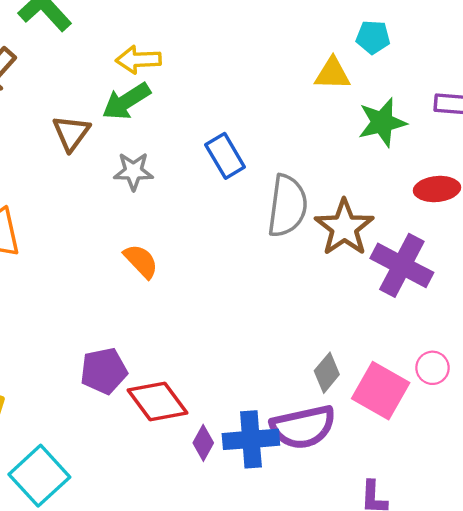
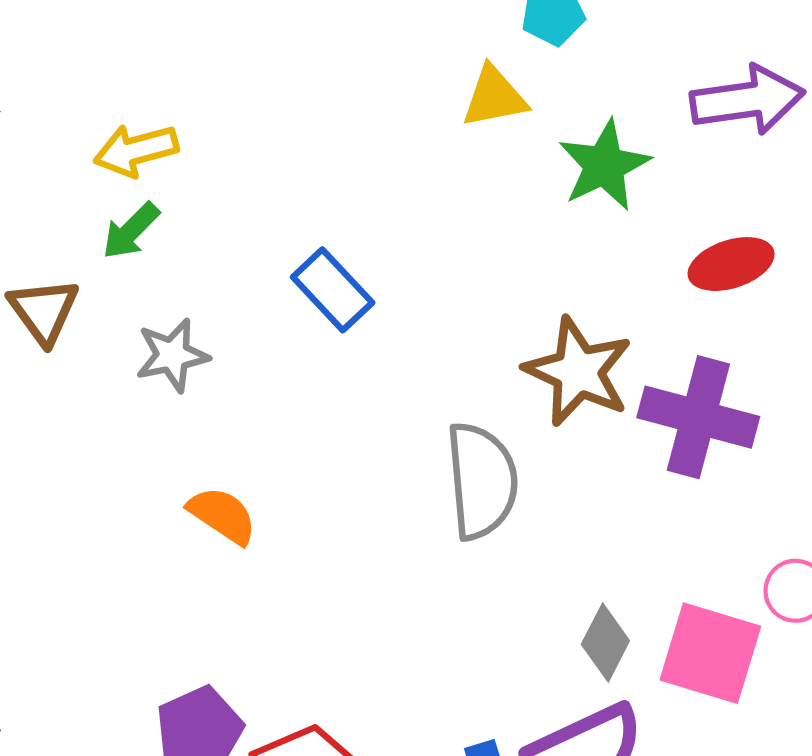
green arrow: (126, 101) -> (131, 231), size x0.7
gray semicircle: (287, 206) -> (482, 481), moved

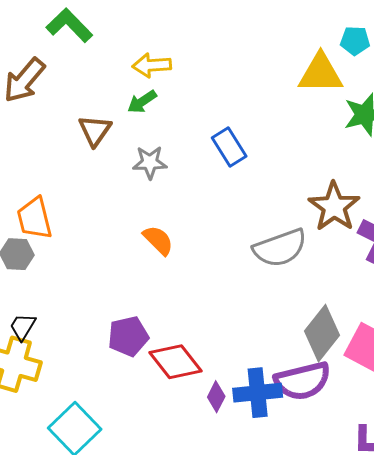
yellow triangle: (494, 97) -> (321, 73), size x1.4
gray semicircle: (482, 481) -> (280, 248), turned 64
gray diamond: (605, 643) -> (322, 333), size x1.6

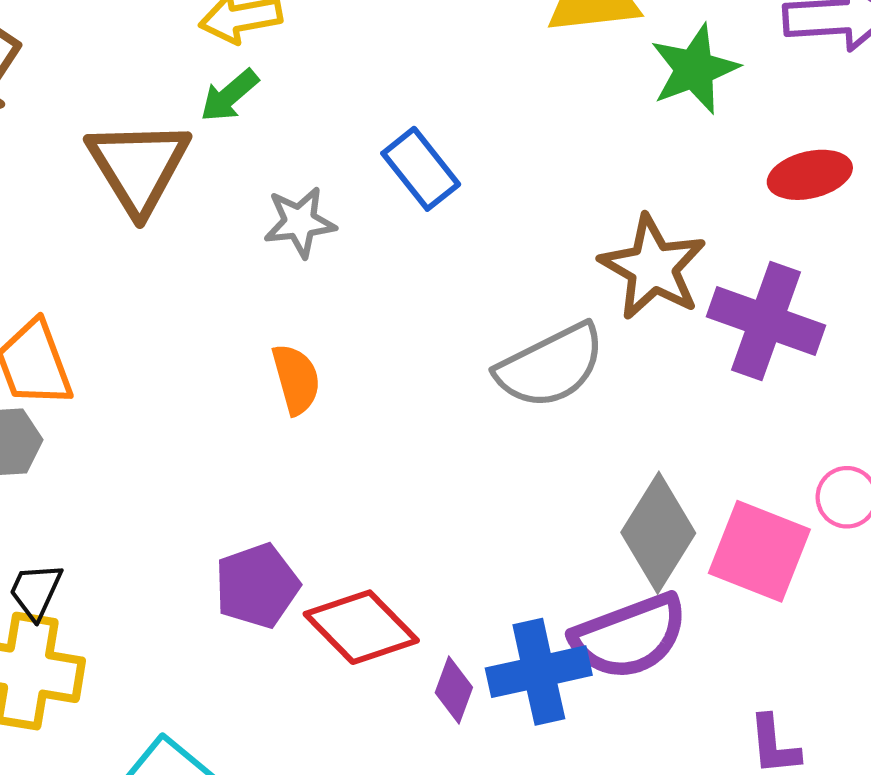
brown triangle: (95, 130) -> (138, 167), size x1.5
gray star: (150, 162) -> (300, 222), moved
orange semicircle: (158, 240) -> (296, 379), turned 36

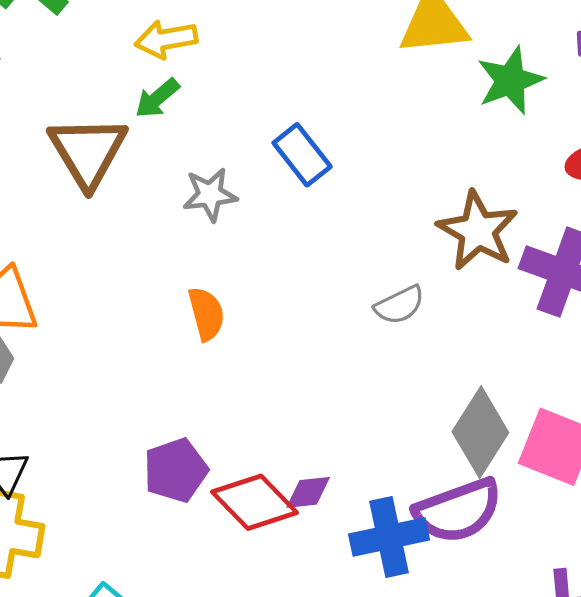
gray semicircle: (551, 366) -> (400, 305), size x0.6
purple diamond: (454, 690) -> (308, 492), moved, turned 63

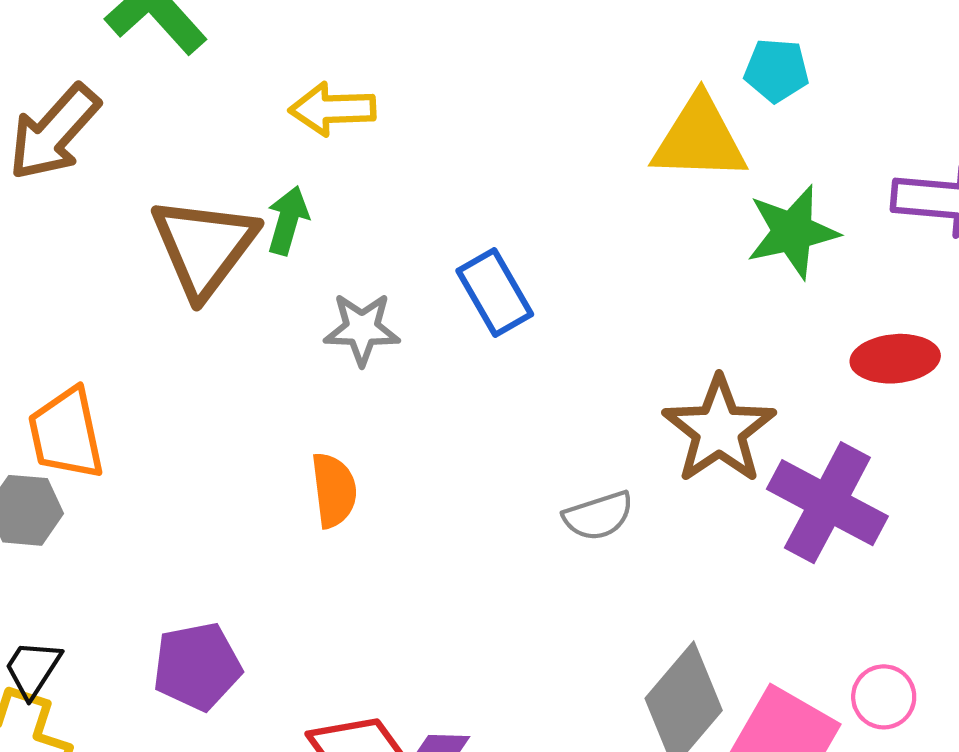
green arrow: (157, 98) -> (288, 220), moved, turned 138
purple pentagon: (176, 470) -> (197, 666), moved

